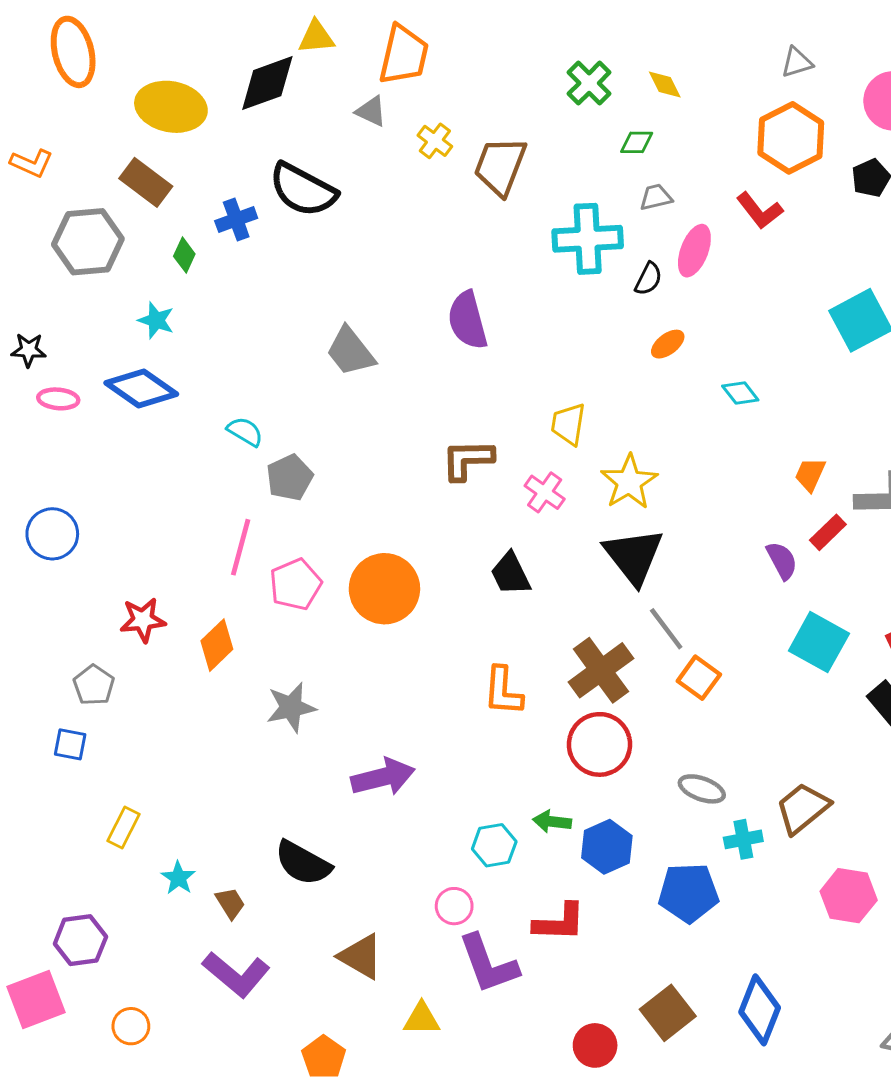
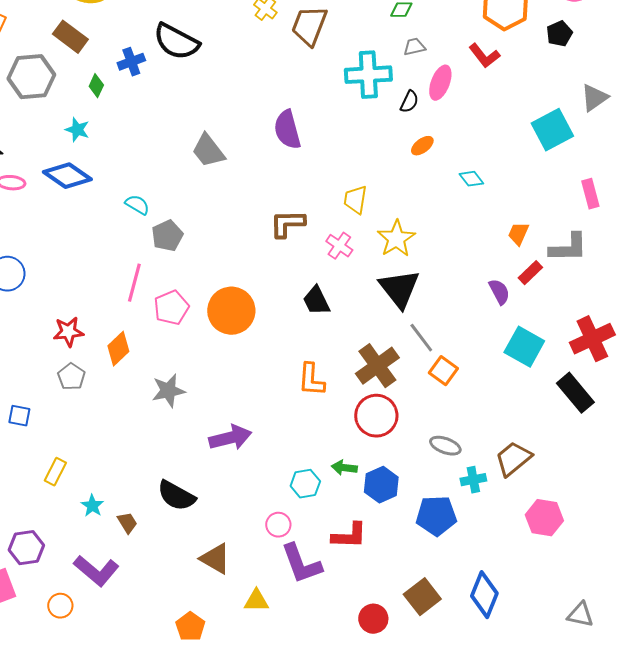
gray pentagon: (94, 685) -> (71, 377), moved
purple L-shape: (236, 974) -> (96, 571), moved

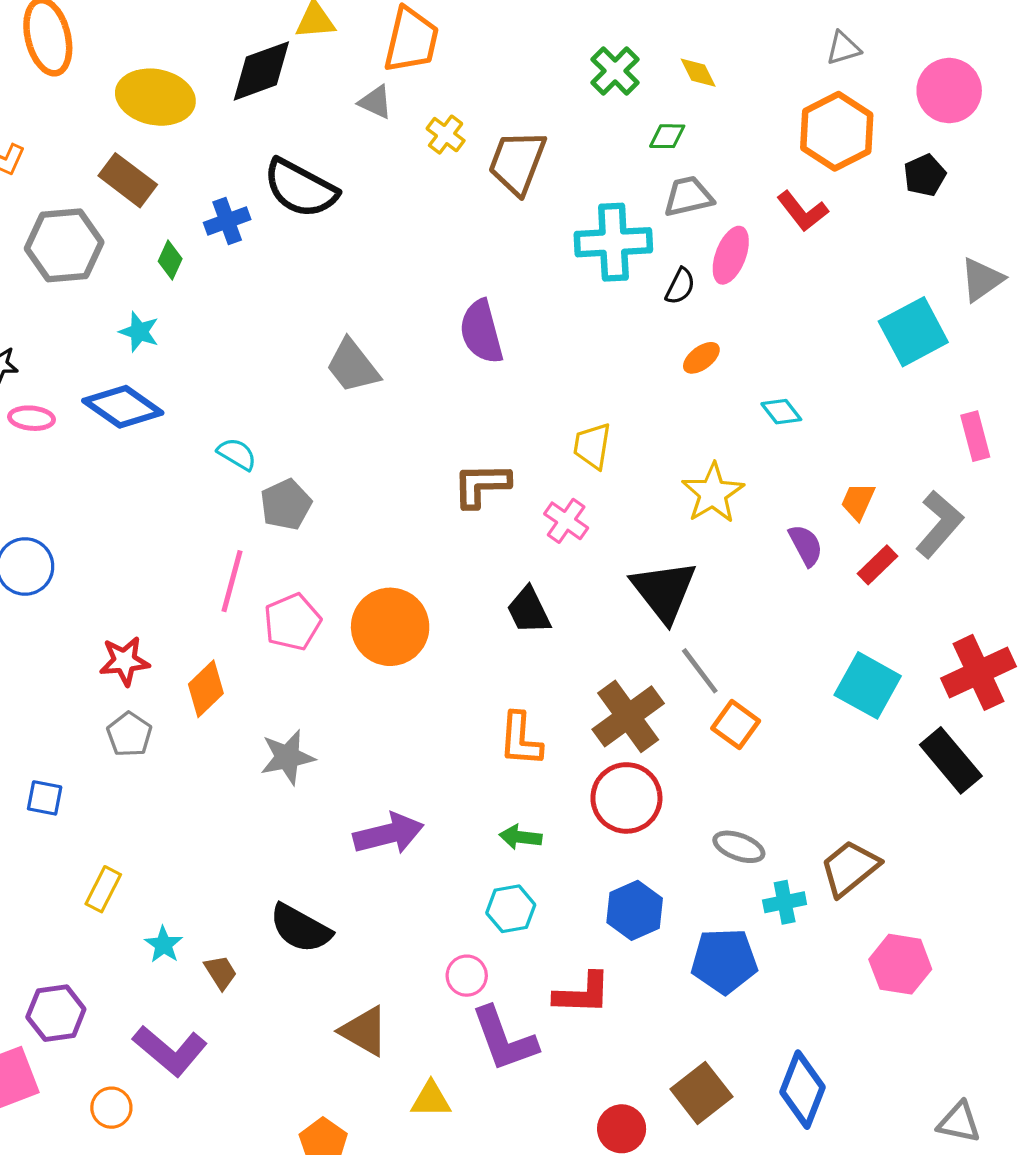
gray trapezoid: (414, 47) -> (688, 196), size x1.4
yellow star: (396, 239) -> (713, 493), moved
gray L-shape: (568, 248) -> (939, 524), turned -48
purple semicircle: (499, 292) -> (806, 545), moved
green arrow: (344, 468) -> (521, 837), moved

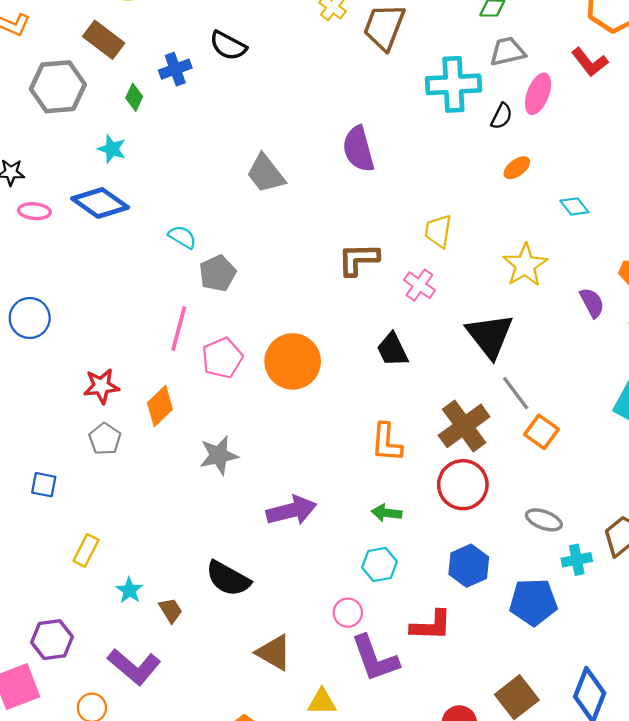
black semicircle: (300, 188) -> (228, 46), size x0.7

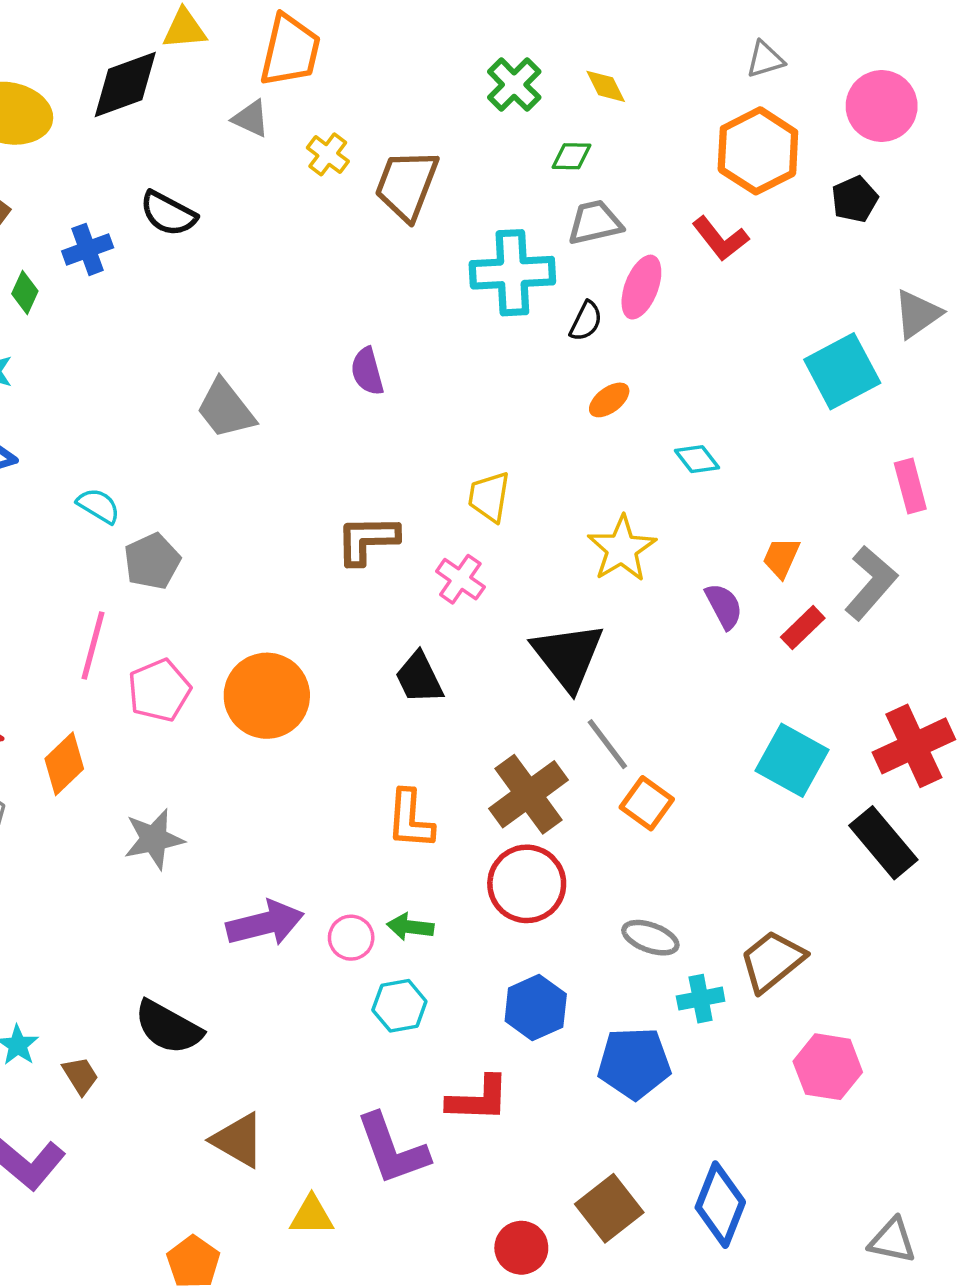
purple semicircle: (358, 149) -> (367, 371), size x0.7
pink circle: (348, 613) -> (351, 938), moved

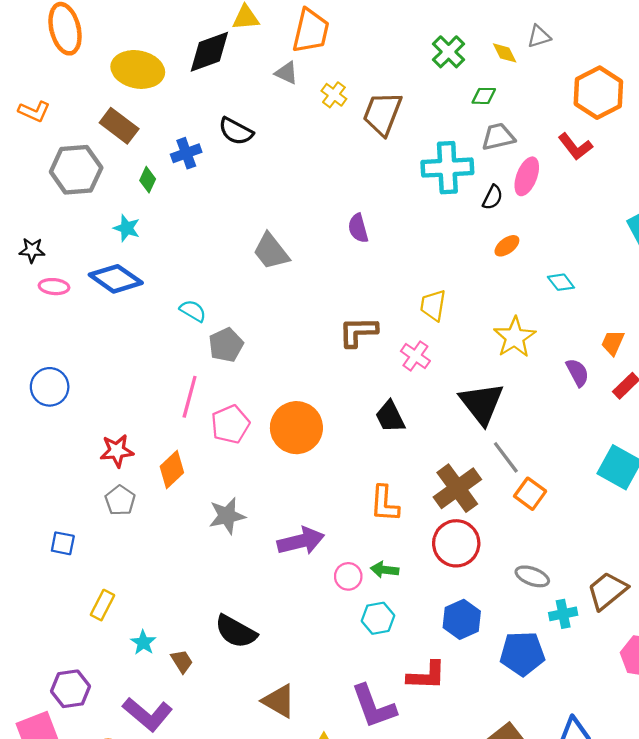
gray triangle: (765, 59) -> (539, 36), moved
purple arrow: (265, 923) -> (301, 541), moved

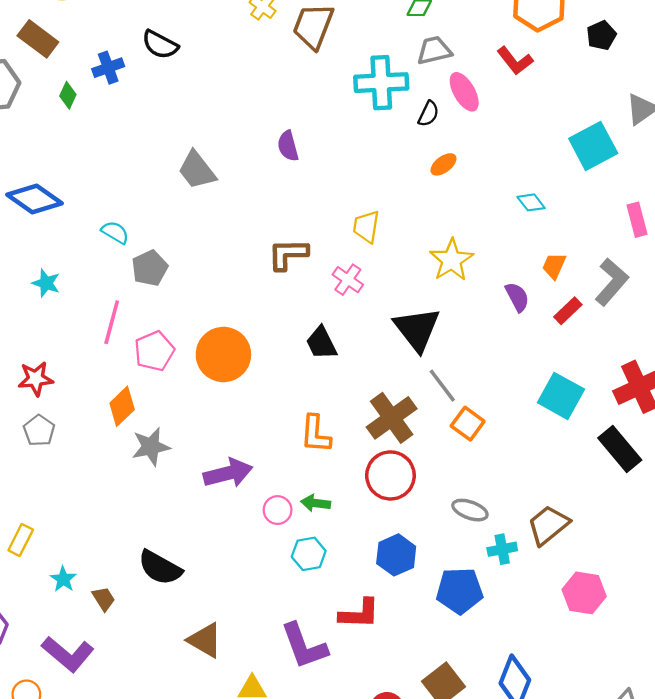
pink ellipse: (527, 176) -> (464, 92), turned -51
cyan star: (127, 228) -> (46, 283), moved
cyan diamond: (561, 282) -> (531, 202), moved
orange diamond: (172, 469) -> (122, 406), moved

